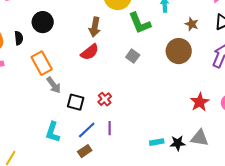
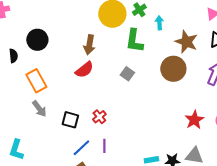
green L-shape: (140, 23) -> (134, 41), turned 30
brown star: (192, 24) -> (186, 42), size x1.6
gray arrow: (54, 85) -> (39, 109), moved
cyan L-shape: (53, 132) -> (16, 150), moved

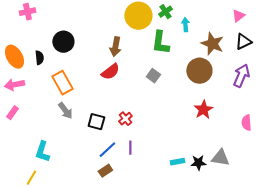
red star: (194, 120) -> (203, 110), moved

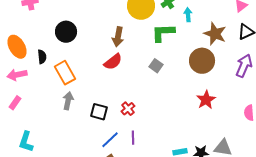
green L-shape: (160, 43) -> (163, 33), turned 80
black semicircle: (39, 58) -> (42, 57), moved
gray arrow: (65, 111) -> (68, 101), turned -132
cyan L-shape: (42, 152) -> (26, 142), moved

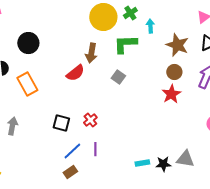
brown arrow: (118, 37) -> (91, 53), moved
brown circle: (202, 61) -> (174, 72), moved, size x0.6
red star: (206, 100) -> (171, 94), moved
gray arrow: (68, 101) -> (12, 126), moved

